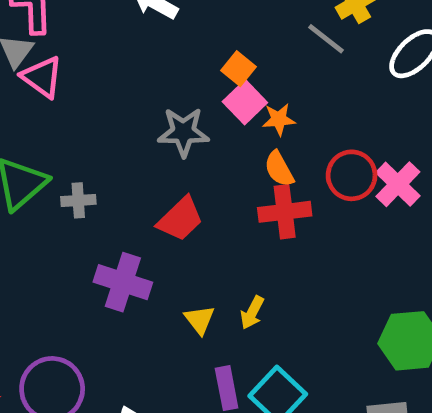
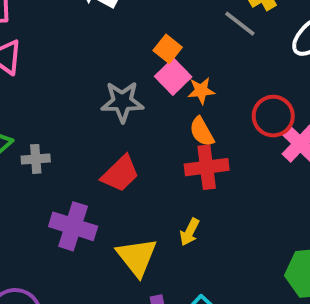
red circle: (352, 175) -> (273, 116), moved
yellow arrow: (252, 313) -> (190, 232), moved
yellow triangle: (200, 320) -> (137, 257), size x1.6

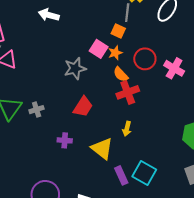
gray line: (240, 24) -> (127, 13), turned 72
orange square: (168, 49) -> (118, 31), moved
red circle: (273, 116) -> (145, 59), moved
purple cross: (73, 226) -> (65, 140), size x0.6

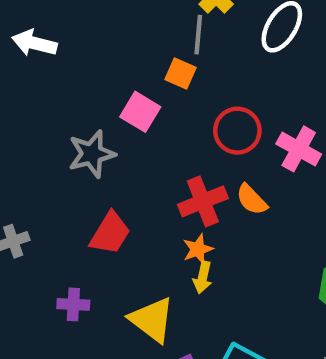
orange star: (115, 53) -> (198, 249), moved
orange semicircle: (121, 74) -> (252, 200), moved

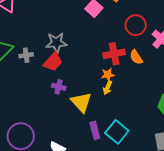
gray star: (92, 154) -> (56, 43), moved
red trapezoid: (110, 233) -> (53, 62), moved
purple cross: (73, 304) -> (59, 87), moved

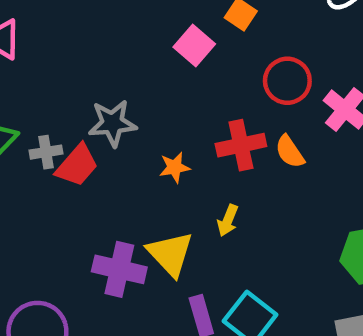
red trapezoid: (53, 62) -> (77, 165), moved
orange star: (108, 75) -> (175, 167), moved
purple cross: (59, 87) -> (119, 269), moved, size x1.6

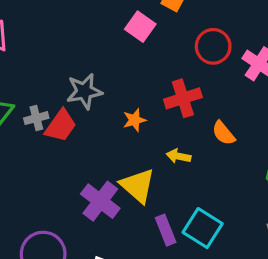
orange semicircle: (290, 152) -> (224, 133), moved
yellow arrow: (228, 220) -> (179, 156), turned 85
purple cross: (119, 269) -> (100, 201), turned 30

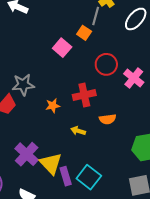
orange semicircle: (224, 133) -> (108, 119), turned -63
yellow triangle: (138, 186) -> (51, 164), moved

